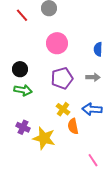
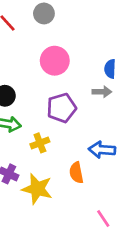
gray arrow: (93, 77) -> (102, 92), moved
yellow cross: (63, 109) -> (40, 143), moved, turned 32

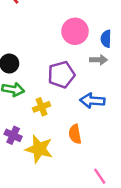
pink circle: (55, 61) -> (75, 31), moved
blue arrow: (102, 150) -> (92, 101), moved

